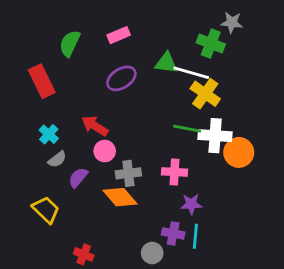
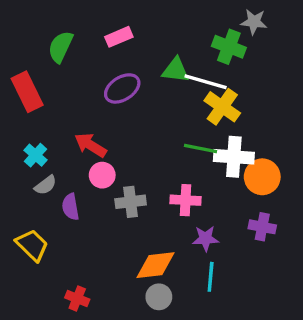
purple semicircle: (78, 178) -> (71, 207), turned -50
orange diamond: (120, 197) -> (156, 265), moved, turned -56
purple cross: (173, 233) -> (262, 227), moved

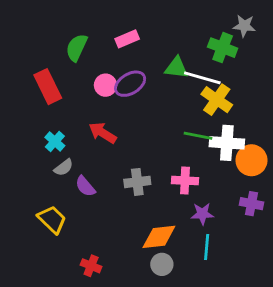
pink circle: (102, 175) -> (106, 85), moved
purple semicircle: (71, 207) -> (85, 186), turned -30

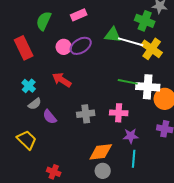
yellow cross: (217, 100) -> (152, 49), moved

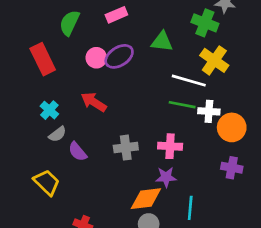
white line: (131, 42) -> (189, 81), moved
white cross: (148, 87) -> (209, 111), size x0.7
purple star: (131, 136) -> (166, 177), moved

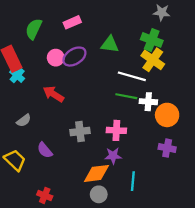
green cross: (205, 23) -> (152, 40), moved
cyan cross: (49, 110) -> (17, 75), moved
purple semicircle: (78, 152) -> (45, 150), moved

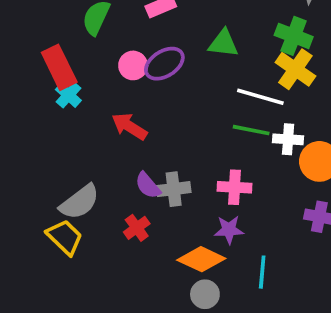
gray semicircle: (24, 120) -> (80, 202), moved, size x1.6
purple semicircle: (45, 150) -> (148, 185), moved
orange diamond: (97, 173) -> (201, 259), turned 32
red cross: (45, 195) -> (137, 228), moved, turned 32

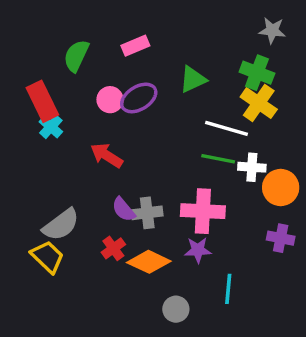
green triangle: (223, 43) -> (193, 79), turned -32
pink cross: (235, 187) -> (203, 211), size x1.4
orange diamond: (201, 259) -> (149, 262), moved

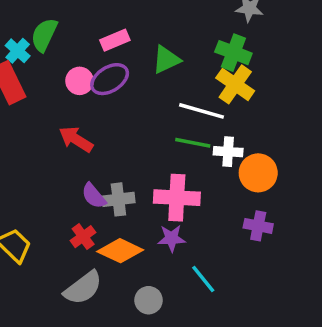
pink rectangle: (135, 46) -> (115, 40), moved
cyan cross: (51, 127) -> (18, 51), moved
gray semicircle: (61, 225) -> (83, 288), moved
cyan line: (228, 289) -> (203, 279), turned -44

